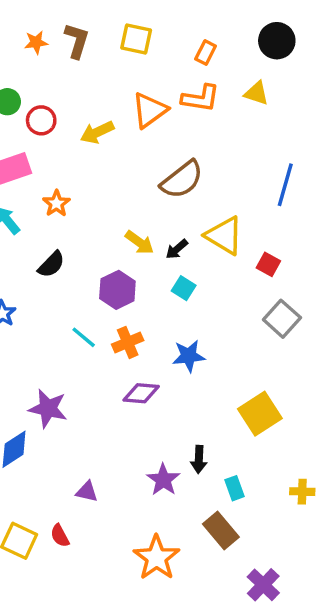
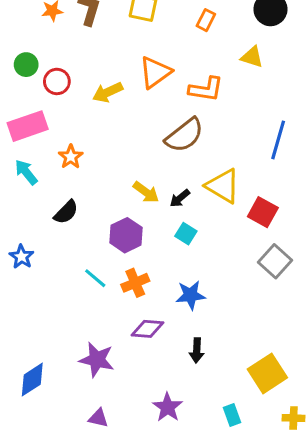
orange L-shape: (201, 98) -> (206, 89), moved
red square: (268, 264) -> (263, 212), size x1.4
purple star: (48, 409) -> (97, 360), moved
yellow square: (260, 414) -> (267, 373), moved
black arrow: (199, 459) -> (197, 350), moved

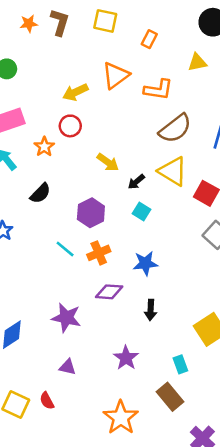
orange rectangle: (206, 20) -> (149, 39), moved
yellow triangle: (252, 57) -> (197, 62), turned -30
red circle: (57, 81) -> (70, 126), moved
brown semicircle: (184, 135) -> (175, 129), moved
yellow arrow: (146, 192) -> (108, 162), moved

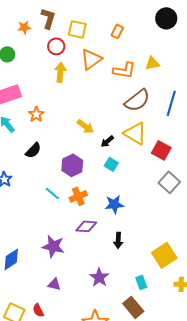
yellow square: (105, 21) -> (77, 29), moved
orange star: (29, 24) -> (24, 27), moved
yellow triangle: (197, 62) -> (152, 63), moved
yellow arrow: (75, 92) -> (60, 72), turned 120
red circle: (70, 126) -> (56, 46), moved

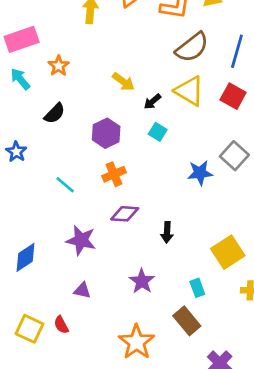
red square: (161, 150) -> (233, 96), moved
cyan line: (52, 193) -> (65, 185), moved
blue star: (114, 204) -> (200, 173), moved

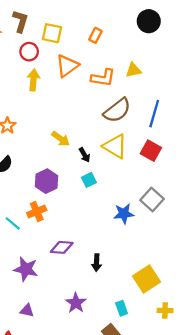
black arrow: (152, 101) -> (85, 155), turned -80
cyan square: (158, 132) -> (89, 180), turned 32
orange cross: (114, 174) -> (37, 212), moved

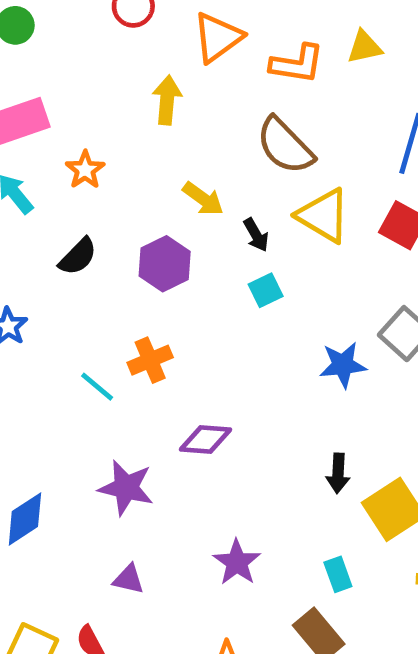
yellow arrow: (33, 80) -> (167, 100), moved
brown semicircle: (117, 110) -> (285, 146), moved, turned 84
purple hexagon: (46, 181) -> (165, 264), moved
black arrow: (97, 263) -> (338, 473), moved

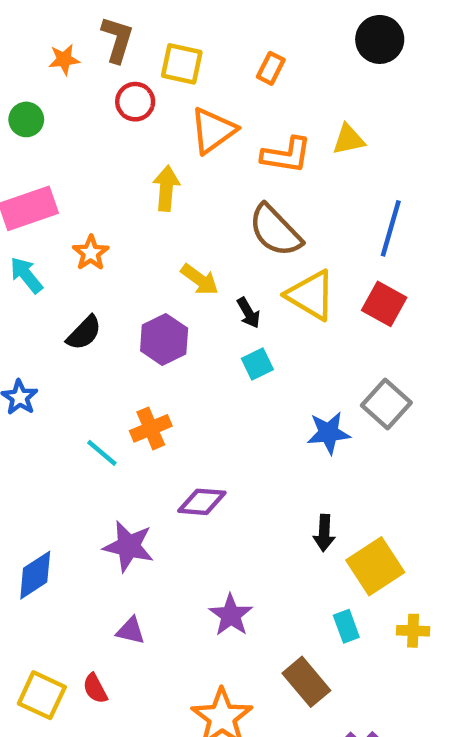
cyan rectangle: (338, 574) -> (346, 626), moved

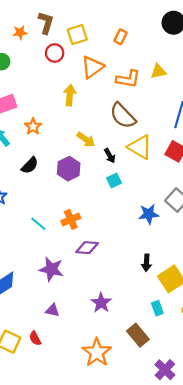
yellow square: (182, 64) -> (77, 35), turned -30
orange cross: (151, 428) -> (71, 219), moved

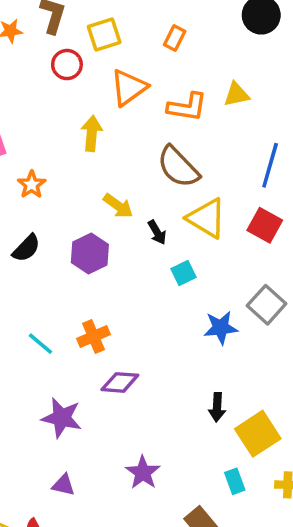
cyan square: (114, 181) -> (184, 273), moved

